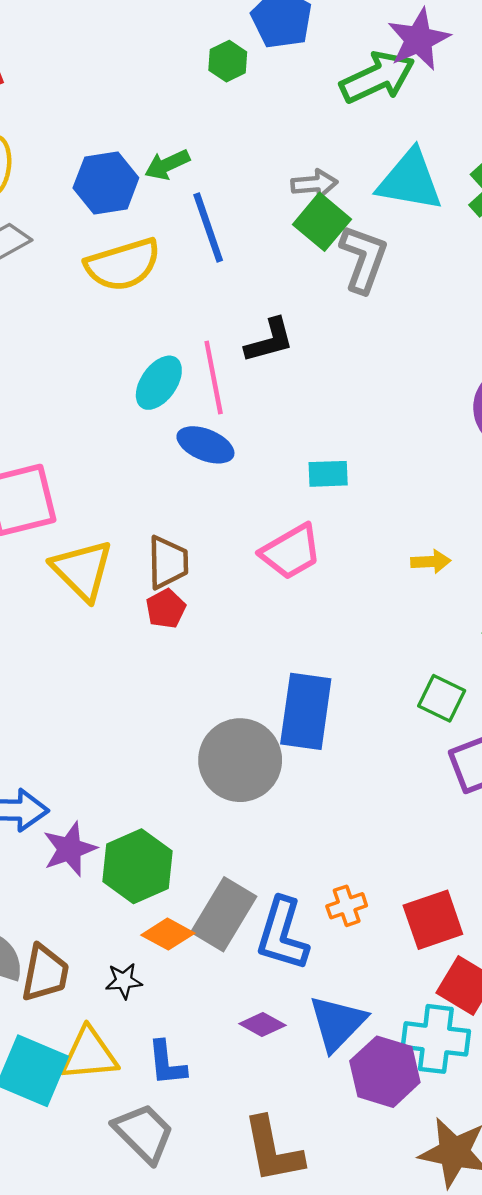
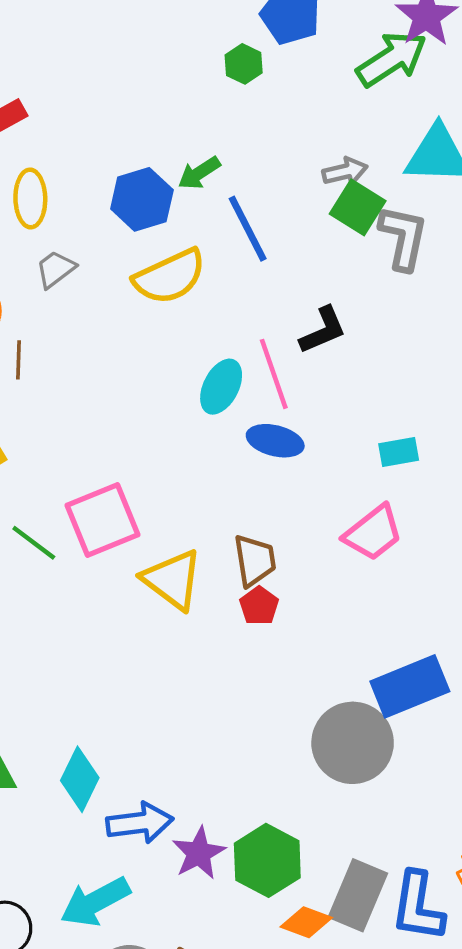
blue rectangle: (306, 711) -> (410, 686), turned 68

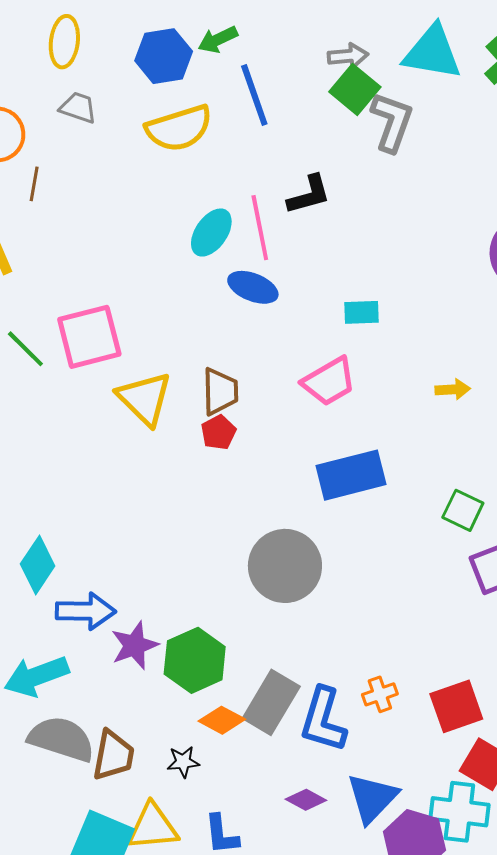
gray trapezoid: (55, 269) -> (78, 108), turned 48
blue rectangle: (410, 686) -> (351, 475), moved

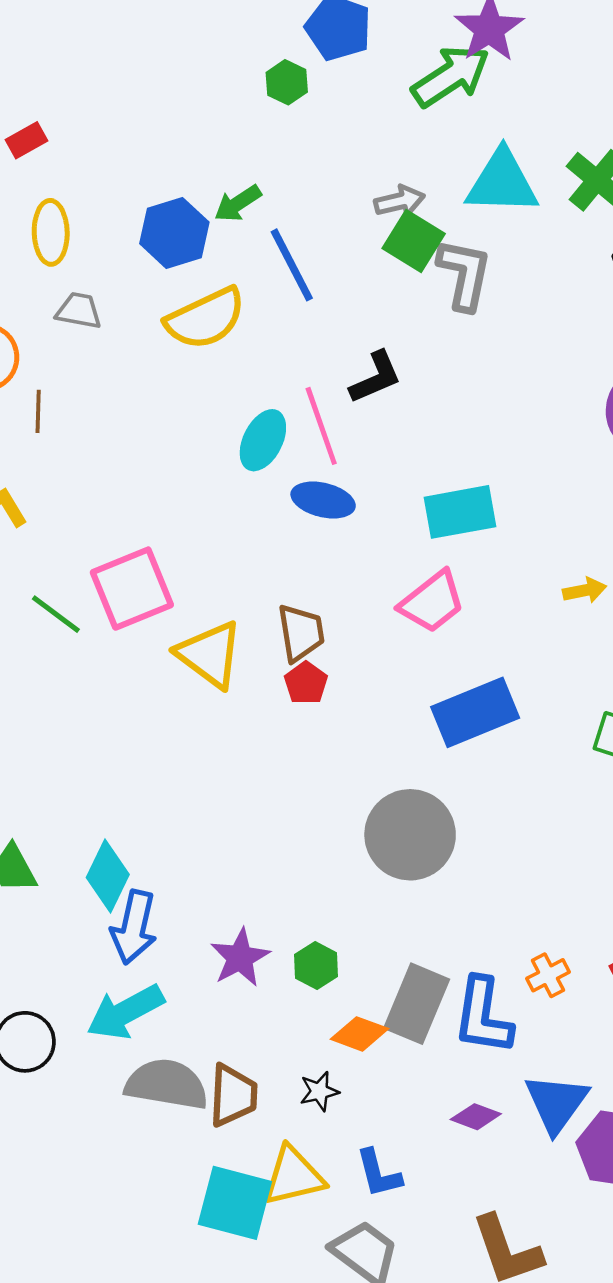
cyan rectangle: (362, 312) -> (460, 512), size x1.6
blue arrow: (86, 611) -> (134, 927), moved, turned 110
green hexagon: (195, 660) -> (316, 965), size x0.6

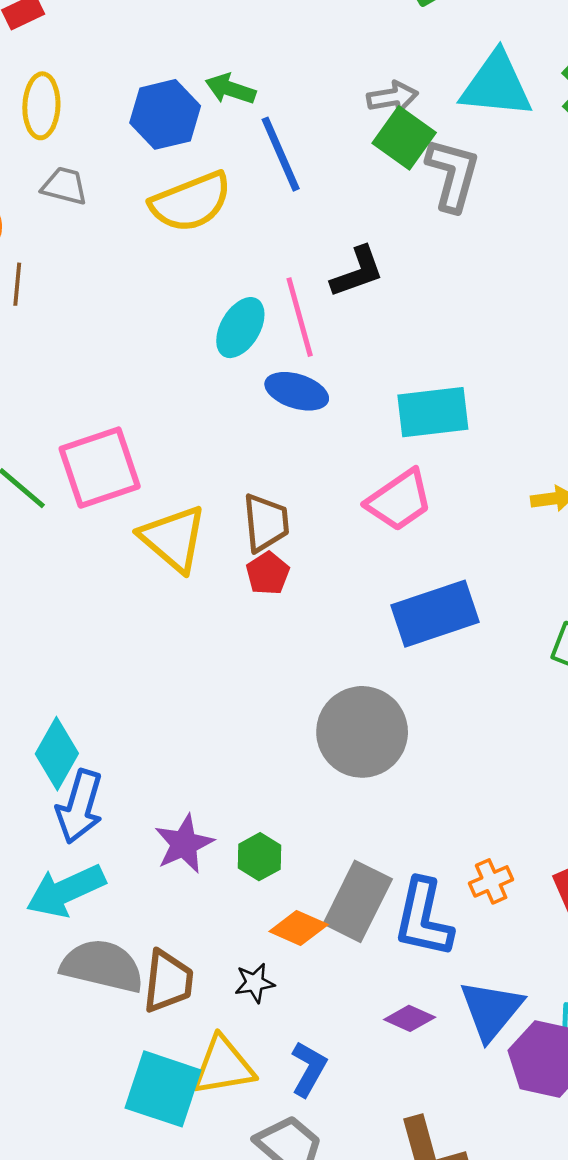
green arrow: (238, 203) -> (230, 89), turned 48
blue L-shape: (379, 1173) -> (309, 1069), turned -140

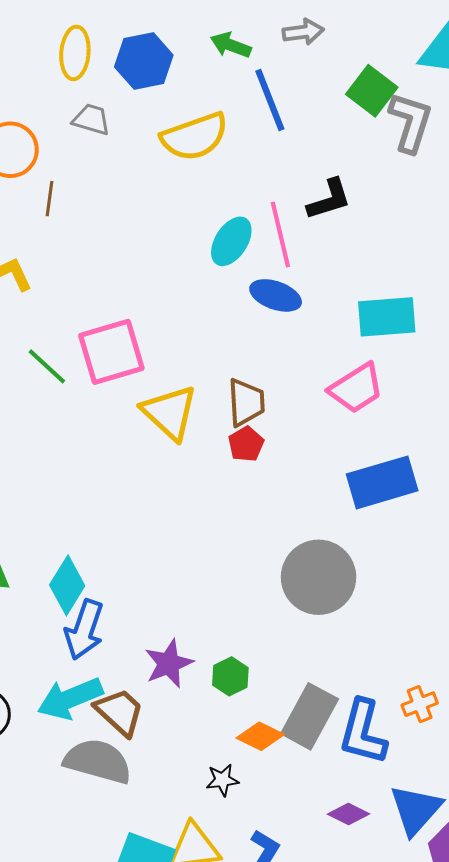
gray arrow: (393, 97) -> (303, 32), moved
blue hexagon: (165, 114) -> (144, 61), moved
brown trapezoid: (168, 981) -> (120, 712), moved, turned -56

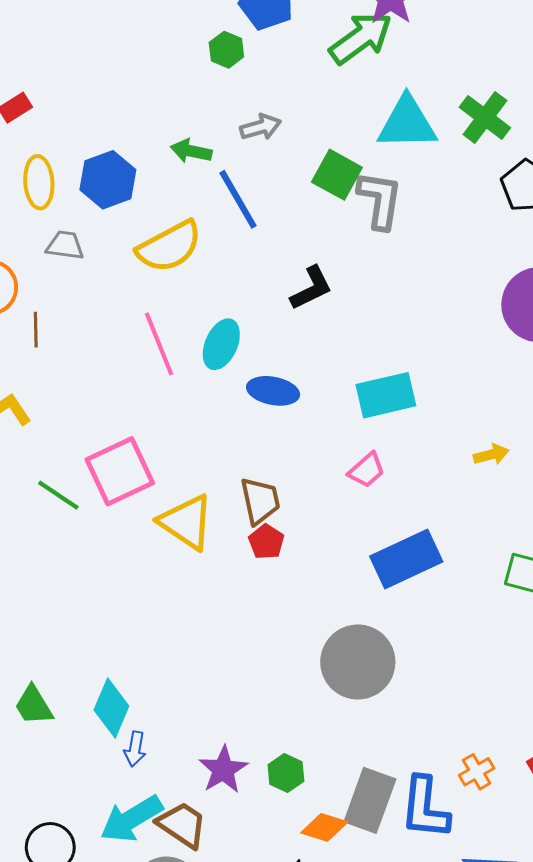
pink line: (280, 235) -> (159, 344), moved
pink trapezoid: (356, 388) -> (367, 470), size x0.7
blue arrow: (84, 630) -> (135, 749), size x0.6

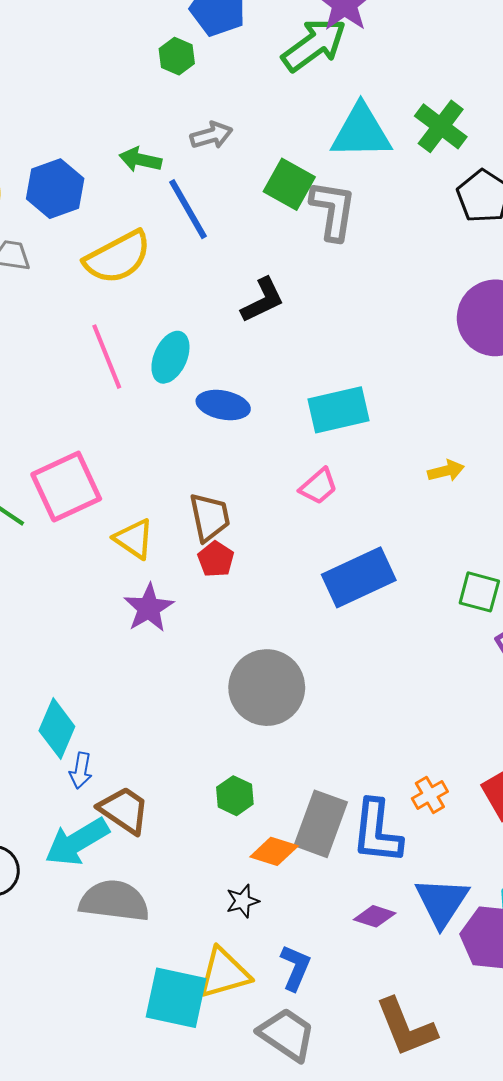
yellow triangle: (186, 522) -> (134, 539), size x0.7
gray circle: (358, 662) -> (267, 688), moved
purple star: (223, 770) -> (149, 608), moved
brown trapezoid: (182, 825) -> (124, 810), moved

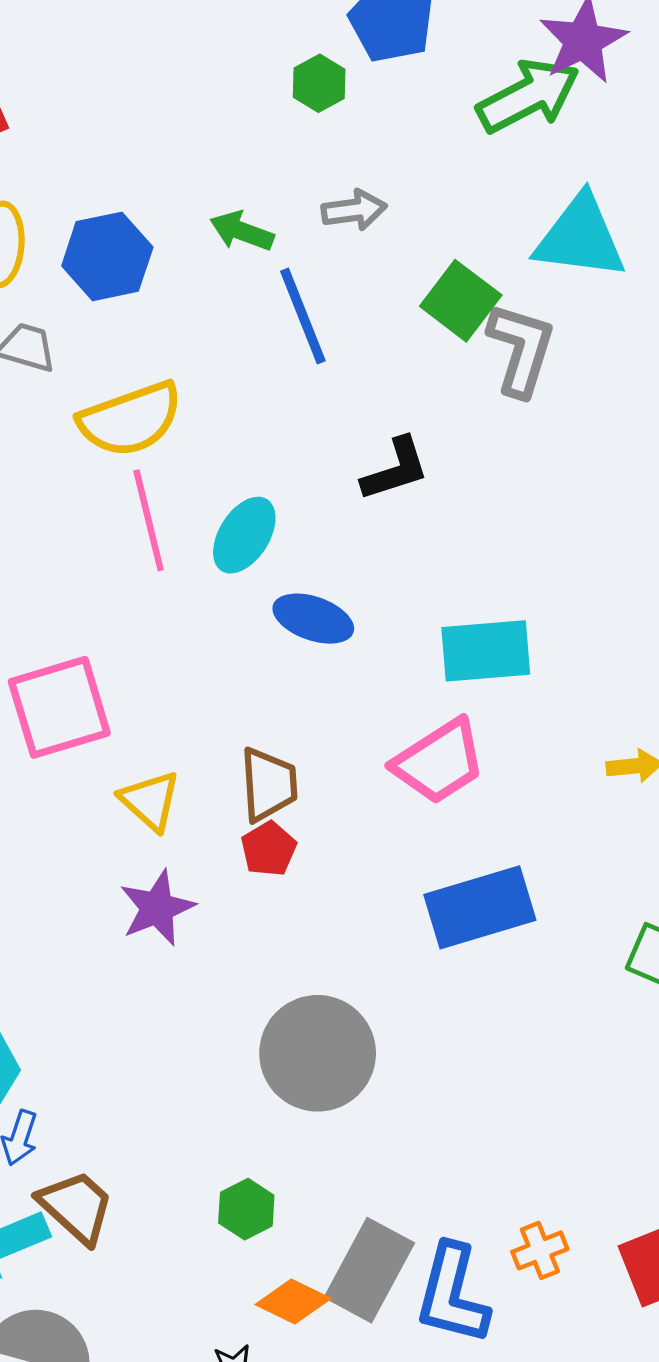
yellow semicircle: (118, 257) -> (130, 419), moved
pink trapezoid: (318, 486) -> (439, 762), size x1.6

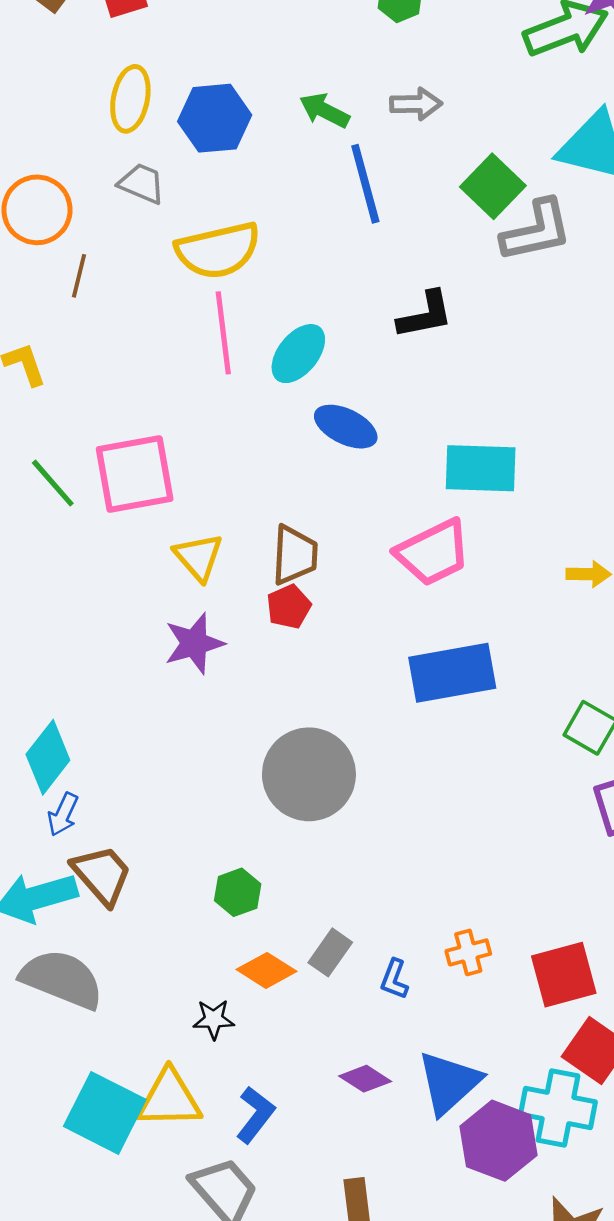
gray L-shape: (521, 349) -> (537, 231), turned 54
gray rectangle: (369, 1270) -> (330, 952), size x0.6
blue L-shape: (452, 1294) -> (394, 979), size x0.5

